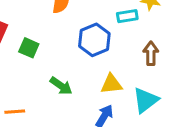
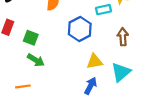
green arrow: (61, 86) -> (36, 60), moved

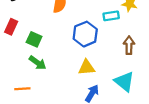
yellow triangle: (94, 62) -> (87, 68), moved
cyan triangle: (121, 72) -> (124, 82), turned -45

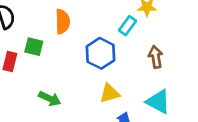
cyan rectangle: (111, 16) -> (128, 26), turned -35
green square: (34, 39) -> (34, 47), moved

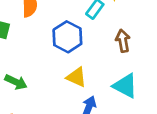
yellow triangle: (110, 93) -> (76, 77), turned 40

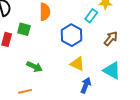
brown arrow: (123, 41) -> (111, 39), turned 49

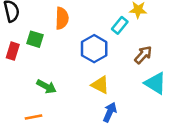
cyan triangle: (112, 70) -> (155, 83), moved

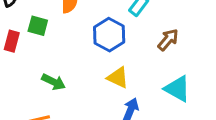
cyan triangle: (155, 83) -> (177, 89), moved

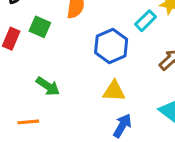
yellow triangle: (118, 78) -> (114, 91), turned -30

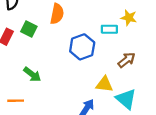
cyan rectangle: (146, 21) -> (109, 29), turned 42
yellow triangle: (114, 91) -> (104, 84), moved

